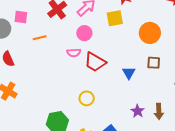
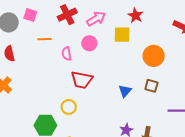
pink semicircle: (74, 53) -> (67, 54), moved, turned 72
red trapezoid: (95, 62) -> (82, 80), moved, turned -30
yellow circle: (87, 98) -> (69, 107), moved

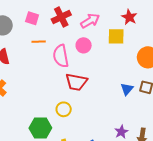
pink square: (30, 15) -> (32, 18), moved
pink semicircle: (67, 54) -> (61, 56), size x1.6
blue triangle: (125, 91) -> (127, 89), moved

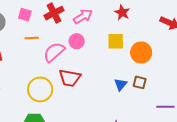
yellow square: (116, 36) -> (116, 41), moved
pink semicircle: (61, 56) -> (54, 52), turned 60
yellow circle: (64, 109) -> (40, 89), moved, size x1.6

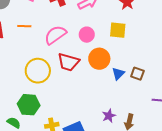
orange line: (32, 38) -> (24, 26), moved
pink circle: (77, 41) -> (87, 35), moved
orange circle: (141, 53) -> (99, 59), moved

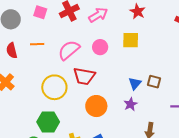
orange circle: (99, 59) -> (96, 106), moved
purple star: (109, 116) -> (130, 104), moved

